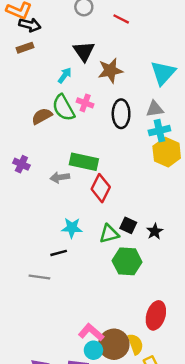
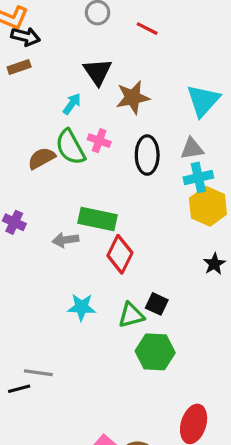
black star: (155, 231) -> (214, 264), moved
black line: (59, 253) -> (19, 389), moved

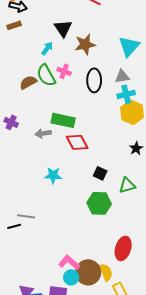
red diamond: (120, 254) -> (77, 142), turned -55
green triangle: (131, 315) -> (127, 185), moved

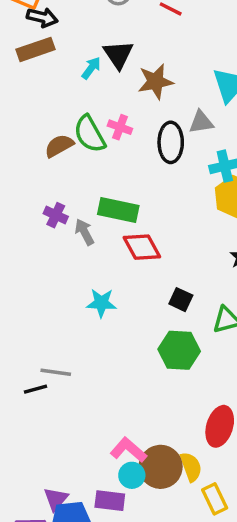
brown rectangle: (14, 25) -> (35, 49), size x1.5
cyan arrow: (47, 48) -> (91, 68), moved
gray triangle: (122, 76) -> (201, 122), moved
purple cross: (11, 122) -> (56, 215), moved
gray arrow: (43, 133) -> (84, 232), turned 70

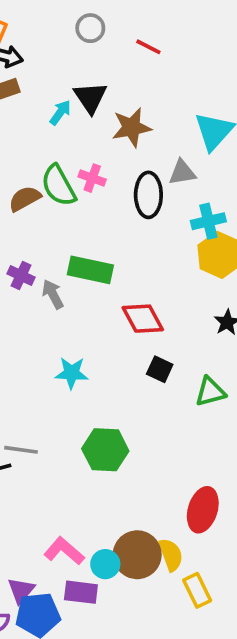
red diamond: (142, 247) -> (143, 319), moved
green hexagon: (179, 350) -> (105, 450), moved
pink L-shape: (128, 450) -> (64, 551), moved

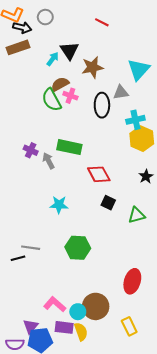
gray circle: (90, 28) -> (45, 17), moved
brown semicircle: (25, 199) -> (60, 84), moved
yellow semicircle: (171, 555) -> (81, 332), moved

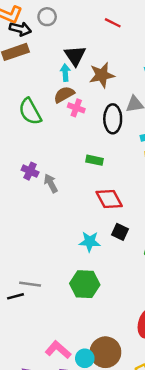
cyan arrow: (53, 59) -> (65, 73), moved, turned -40
green semicircle: (52, 100) -> (30, 112), moved
green rectangle: (69, 147) -> (94, 160), moved, size x0.6
cyan star: (59, 205) -> (90, 242), moved

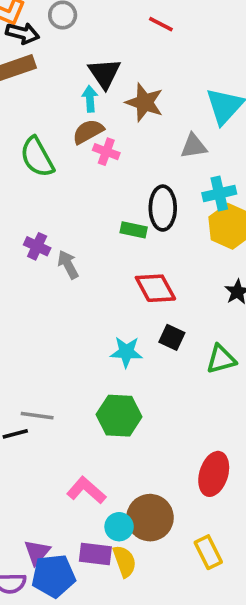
brown star: (102, 75) -> (145, 102), turned 30
black ellipse: (113, 119) -> (163, 208), moved
pink L-shape: (58, 350) -> (86, 490), moved

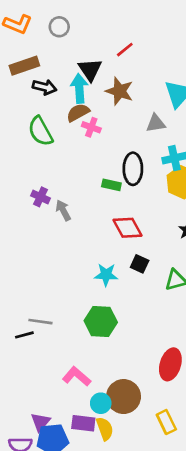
red line: (161, 24) -> (125, 50), moved, turned -66
black arrow: (23, 33) -> (44, 87), moved
cyan arrow: (90, 99) -> (79, 88), size x1.5

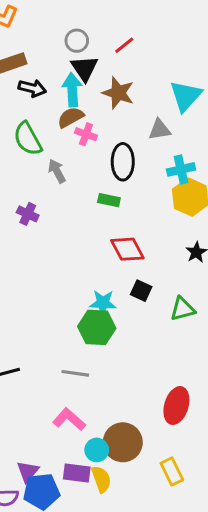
gray circle: (59, 27) -> (77, 41), moved
black ellipse: (133, 169) -> (123, 162), moved
gray arrow: (63, 210) -> (57, 171), moved
gray line: (40, 322) -> (75, 373), moved
green hexagon: (101, 322) -> (97, 327), moved

